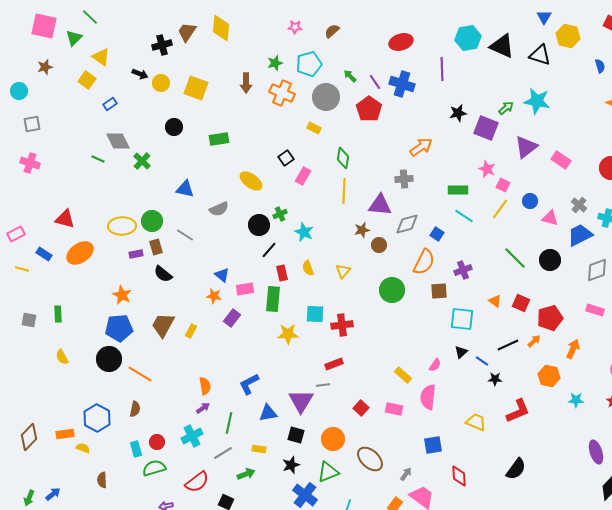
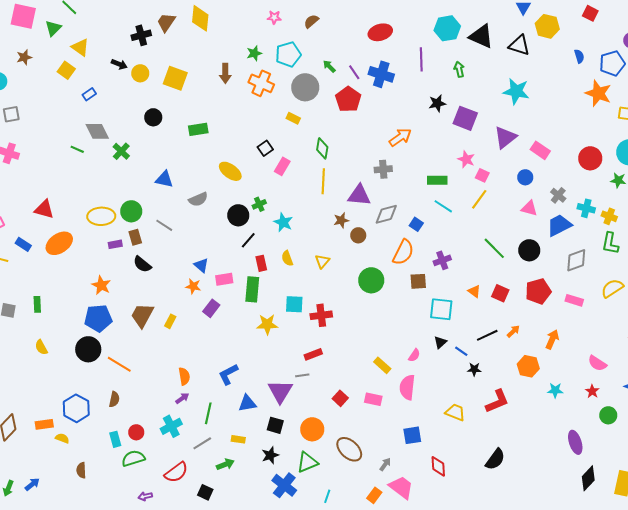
green arrow: (506, 108) -> (459, 69), moved, turned -63
blue circle: (530, 201) -> (525, 177), moved
red pentagon: (550, 318) -> (538, 291), moved

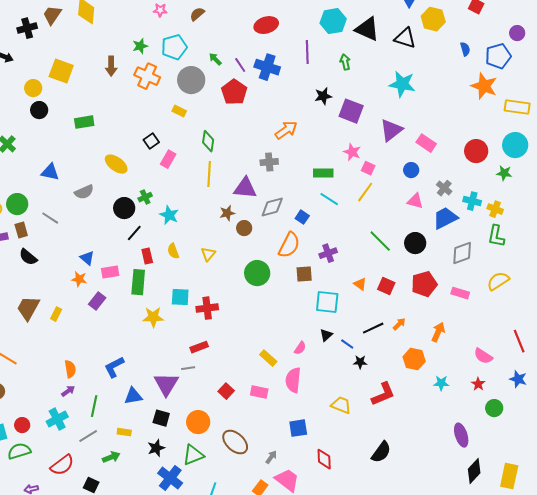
yellow circle: (140, 73) -> (33, 88), moved

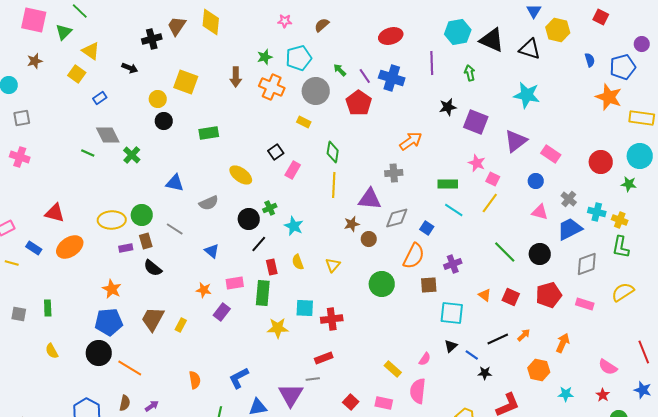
blue triangle: (87, 258) -> (212, 251), moved
purple arrow: (68, 391) -> (152, 406), moved

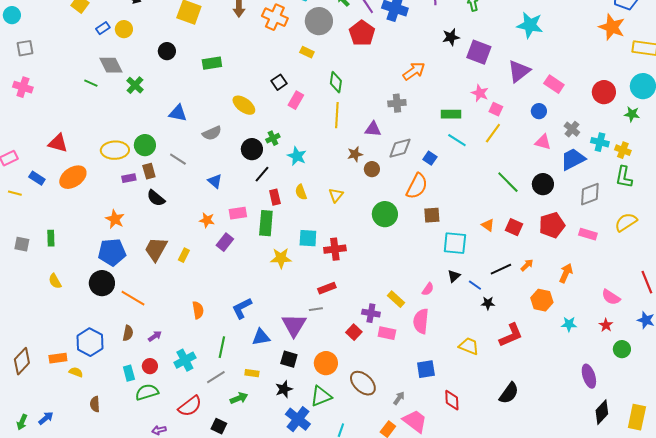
yellow circle: (158, 99) -> (124, 29), moved
purple triangle: (370, 199) -> (373, 129), size x0.7
purple cross: (453, 264) -> (371, 313), moved, turned 30

